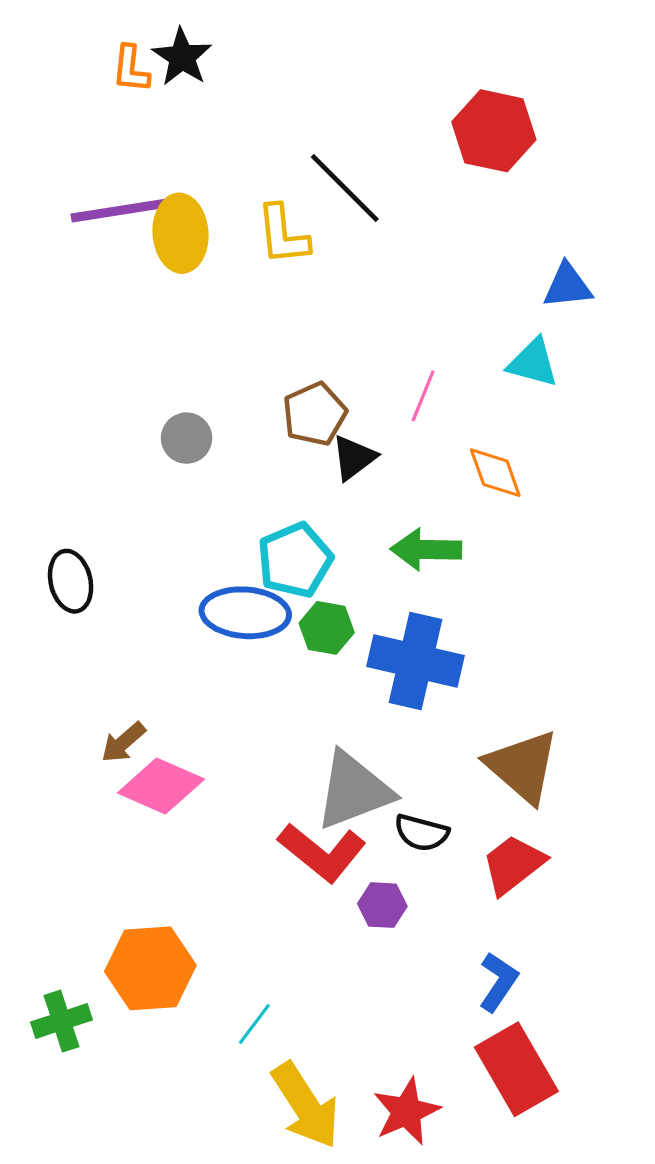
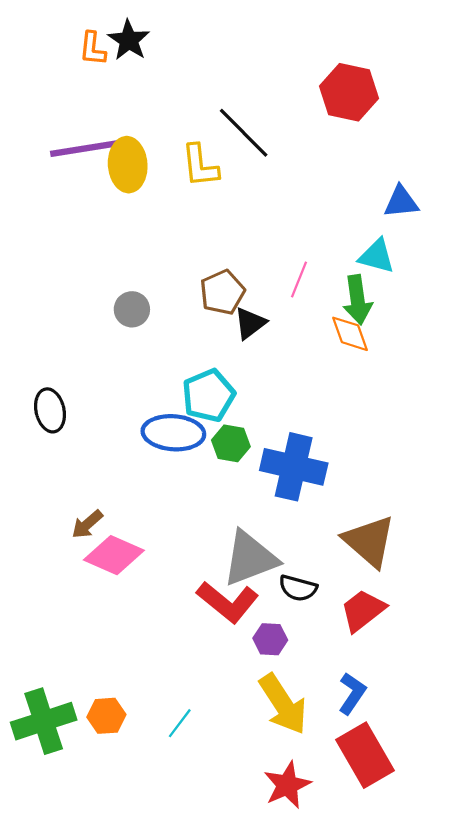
green arrow: (426, 550) -> (357, 300), moved, turned -99
orange hexagon: (150, 968) -> (106, 716), moved, size x0.6
green cross: (62, 1021) -> (44, 721), size x1.5
yellow arrow: (306, 1105) -> (283, 704), moved

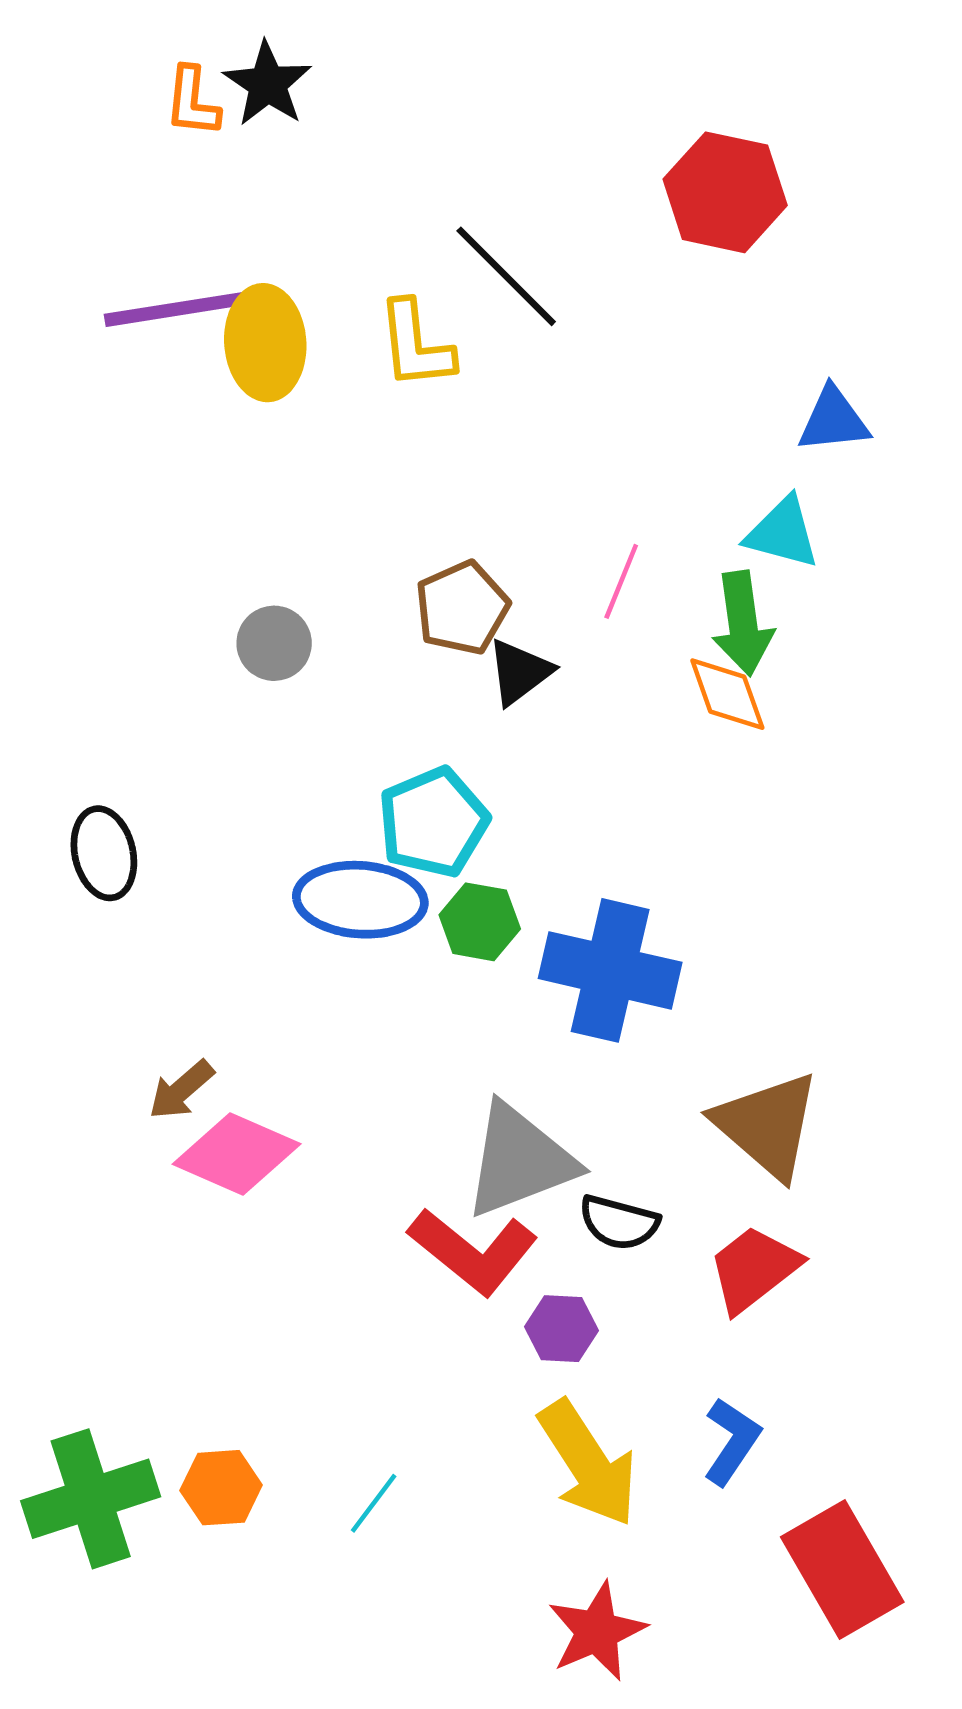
red rectangle: (365, 755) -> (842, 1570), moved

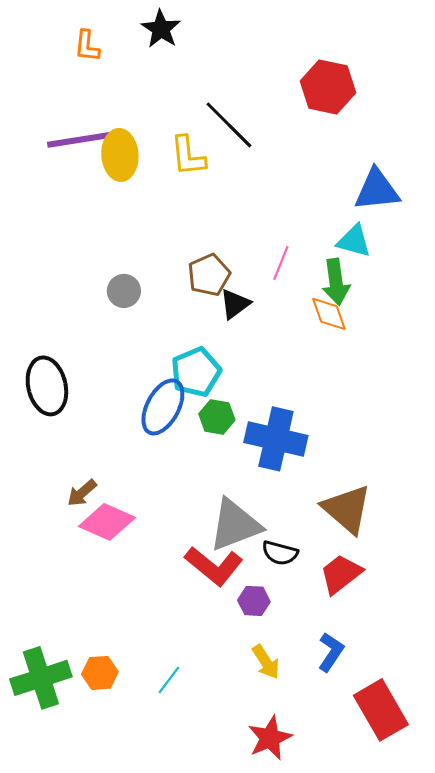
black star: (267, 84) -> (161, 29), moved
blue triangle: (833, 420) -> (377, 190), size x1.4
black ellipse: (104, 853) -> (47, 386), size x1.4
blue ellipse: (360, 900) -> (163, 407), turned -66
yellow arrow: (588, 1463) -> (266, 662), size x0.6

